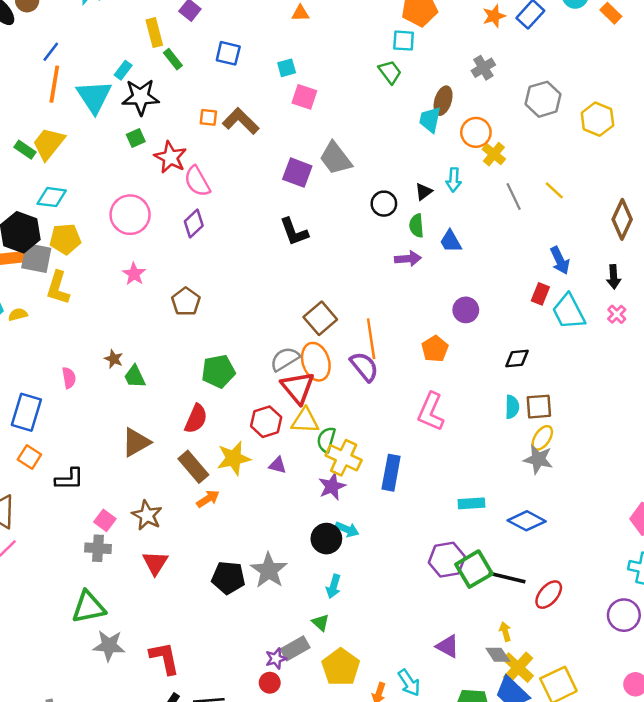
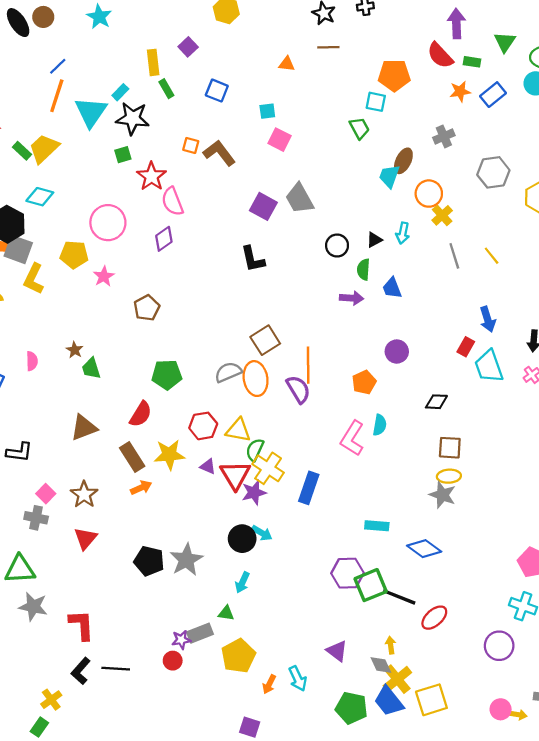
yellow pentagon: (65, 239) -> (74, 255), moved
red triangle: (298, 388) -> (235, 475), moved
cyan semicircle: (512, 407) -> (380, 425), moved
yellow ellipse: (542, 438) -> (449, 476), turned 45
green triangle: (321, 623) -> (226, 613), turned -42

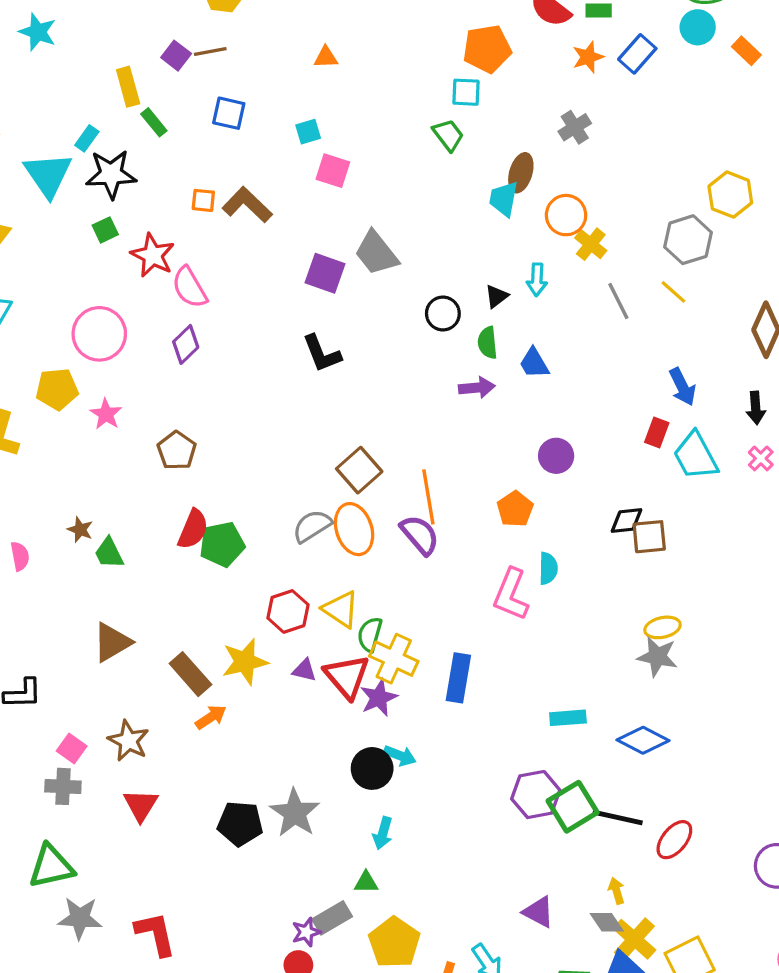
brown line: (328, 47) -> (210, 52), moved
gray hexagon: (493, 172) -> (688, 240), moved
red semicircle: (141, 414) -> (193, 529), moved
yellow triangle: (238, 430) -> (341, 609), turned 32
brown square: (450, 448) -> (649, 537), moved

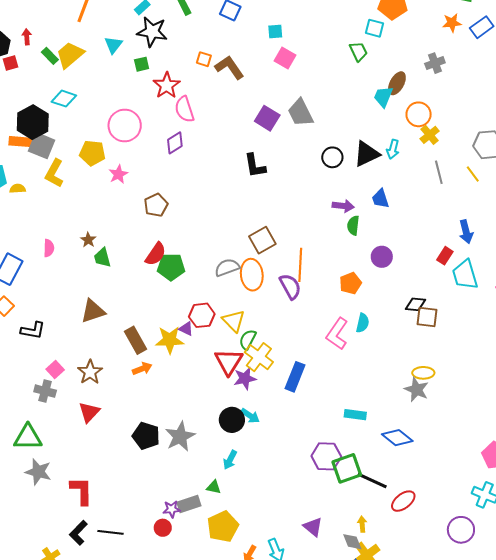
cyan triangle: (48, 175) -> (113, 45), moved, size x0.6
black triangle: (496, 296) -> (367, 154), size x1.8
green semicircle: (488, 343) -> (353, 225), moved
purple triangle: (304, 670) -> (186, 329), moved

